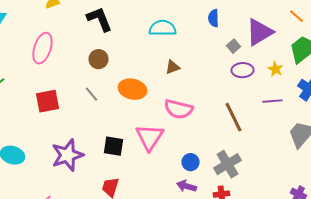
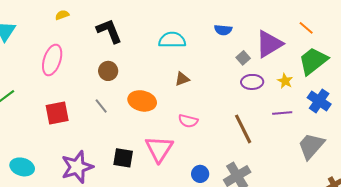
blue semicircle: (214, 18) -> (223, 30), turned -84
pink semicircle: (178, 109) -> (188, 121), size x0.7

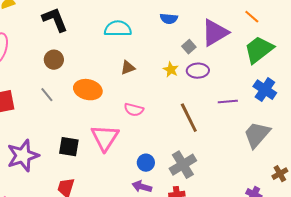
yellow star: (285, 81) -> (171, 70), moved

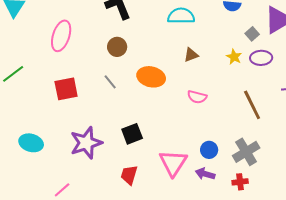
pink triangle: (105, 138) -> (173, 163), moved
black square: (69, 147) -> (132, 134), turned -30

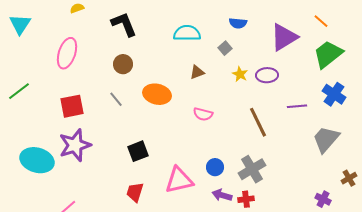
gray square: (252, 34) -> (225, 48), moved
cyan ellipse: (31, 143) -> (37, 160), size x1.4
purple star: (86, 143) -> (75, 145), moved
pink triangle: (173, 163) -> (179, 180), turned 44
purple arrow: (205, 174) -> (222, 195), moved

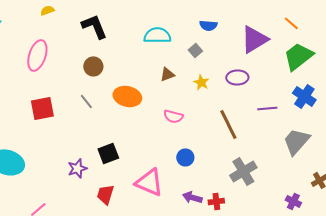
yellow star: (240, 74) -> (201, 82), moved
purple star: (75, 145) -> (77, 168), moved, size x0.6
blue circle: (215, 167) -> (185, 157), moved
gray cross: (252, 169) -> (243, 171), moved
pink triangle: (179, 180) -> (149, 182), turned 36

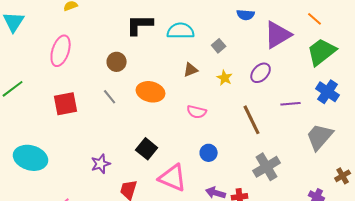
blue semicircle: (208, 25) -> (246, 15), moved
black L-shape: (94, 26) -> (140, 25), moved, turned -68
purple ellipse: (237, 77) -> (261, 73), turned -45
black square: (108, 153) -> (147, 149), moved, turned -30

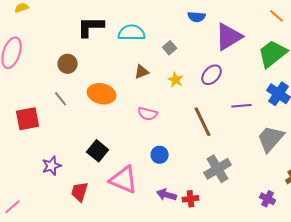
orange line: (315, 19) -> (277, 16), moved
red square: (66, 104) -> (28, 119), moved

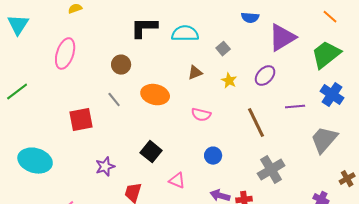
pink triangle: (124, 180) -> (177, 181), size x0.6

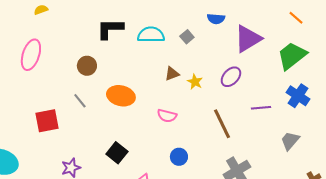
gray square: (223, 49) -> (187, 37), moved
brown triangle: (195, 73) -> (172, 74), moved
gray trapezoid: (324, 140) -> (290, 141), size x0.7

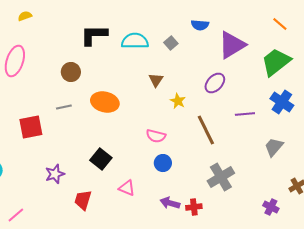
brown triangle: (172, 74) -> (156, 80), turned -35
yellow star: (195, 82) -> (178, 101), moved
gray line: (80, 101) -> (64, 107), turned -63
pink semicircle: (167, 116) -> (156, 136), moved

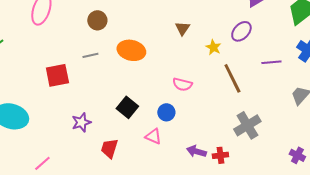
yellow star: (178, 101) -> (213, 47), moved
blue circle: (163, 163) -> (166, 112), moved

